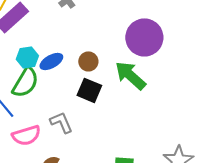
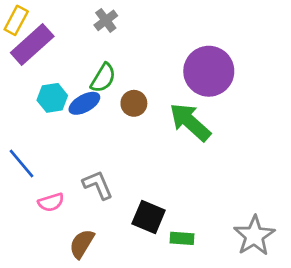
green semicircle: (25, 82) -> (103, 78), moved, size x0.7
black square: (89, 90) -> (149, 217), moved
pink semicircle: (26, 135) -> (51, 202), size x0.7

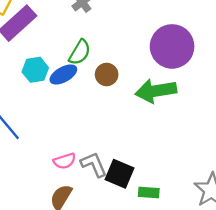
green arrow: (190, 122) -> (156, 91), turned -51
gray L-shape: (98, 185) -> (94, 164), moved
pink semicircle: (51, 202) -> (65, 161), moved

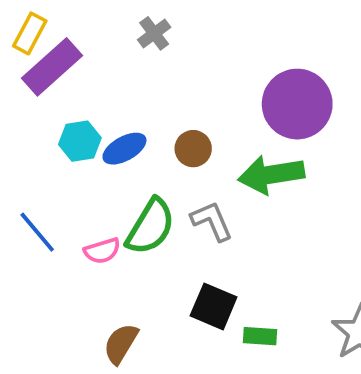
green semicircle: (80, 52) -> (150, 227), moved, size x1.4
pink semicircle: (65, 161) -> (102, 251), moved
gray L-shape: (94, 164) -> (212, 221), moved

